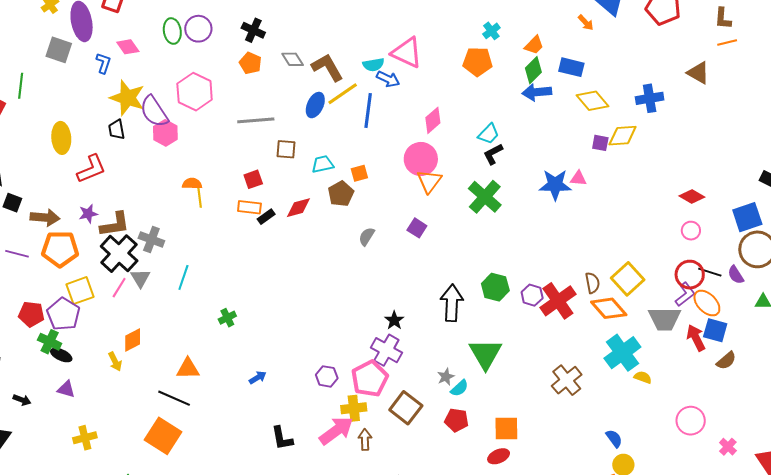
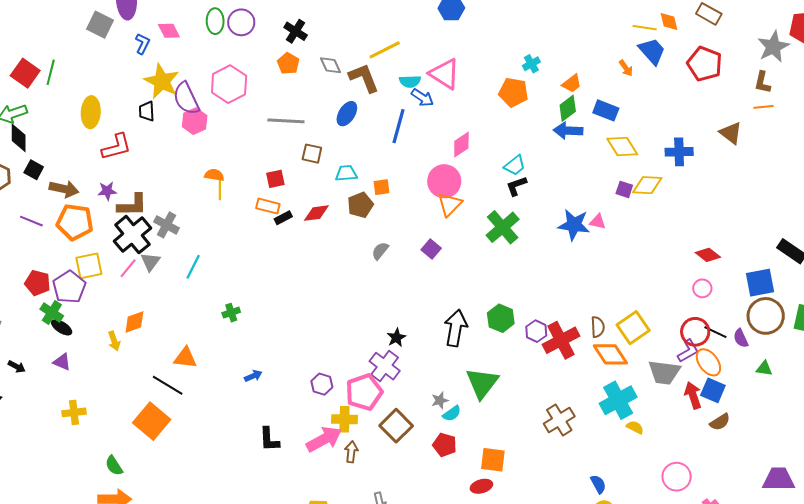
green line: (21, 86) -> (51, 72), moved
yellow line: (343, 94) -> (385, 50), moved

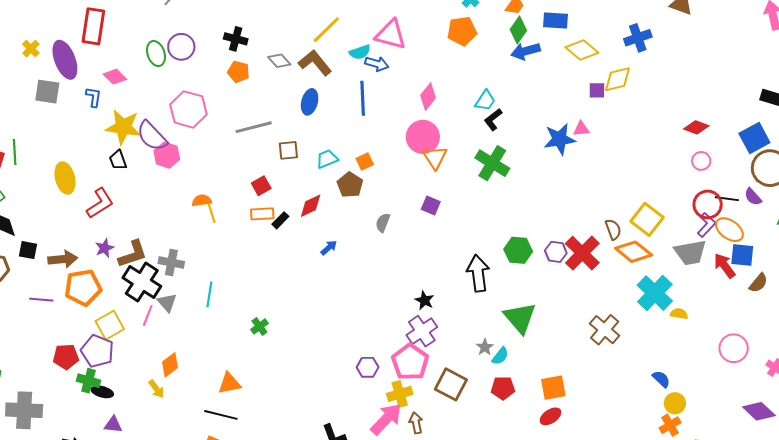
purple cross: (385, 366) -> (422, 331), turned 36
blue arrow: (253, 376) -> (329, 248), moved

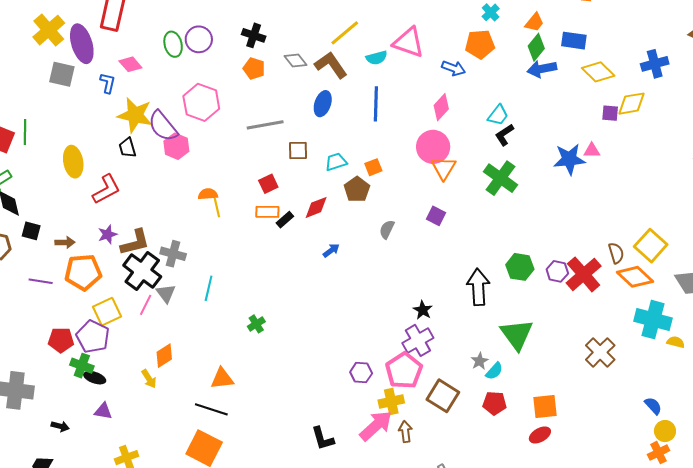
yellow cross: (31, 49) -> (49, 30), size x1.8
blue arrow: (377, 64) -> (454, 68), moved
brown arrow: (63, 259) -> (65, 242), size x0.7
cyan cross: (655, 293) -> (653, 320), turned -33

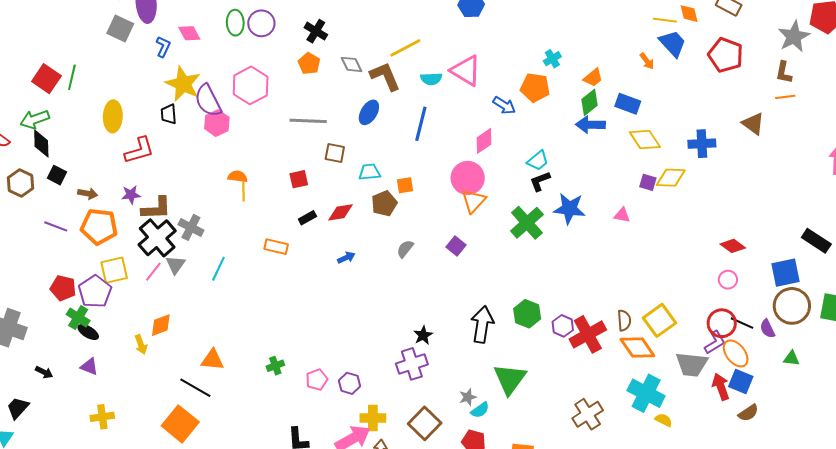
blue star: (569, 159) -> (569, 209), moved
orange rectangle: (267, 212) -> (276, 247), moved
green cross: (256, 324) -> (275, 366), moved
pink pentagon: (404, 371) -> (317, 380), moved, size x0.6

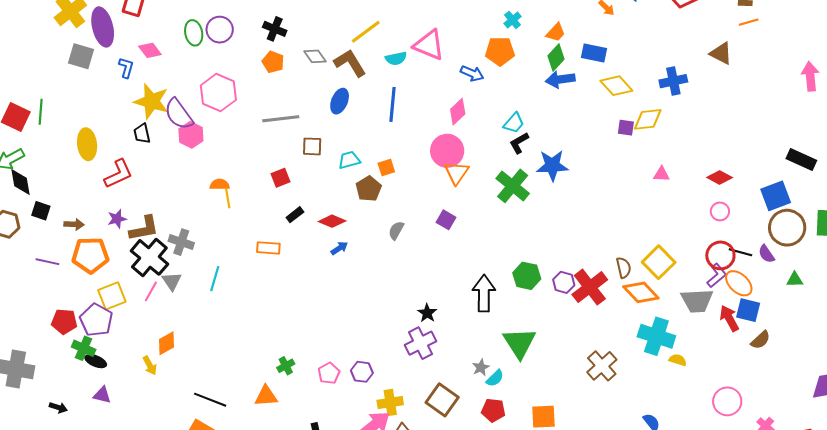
red diamond: (341, 212) -> (332, 221), moved, turned 40
pink triangle: (622, 215) -> (661, 174), moved
orange triangle: (213, 360) -> (266, 396), moved

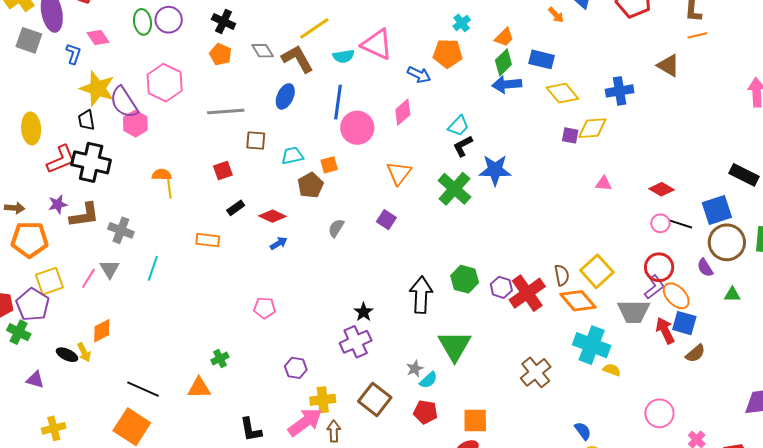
pink circle: (447, 151) -> (357, 128), moved
black line: (740, 252) -> (680, 224), moved
black cross: (149, 257) -> (91, 162), moved, turned -30
black ellipse: (96, 361) -> (67, 355), moved
pink pentagon: (329, 373) -> (265, 308), moved, turned 30

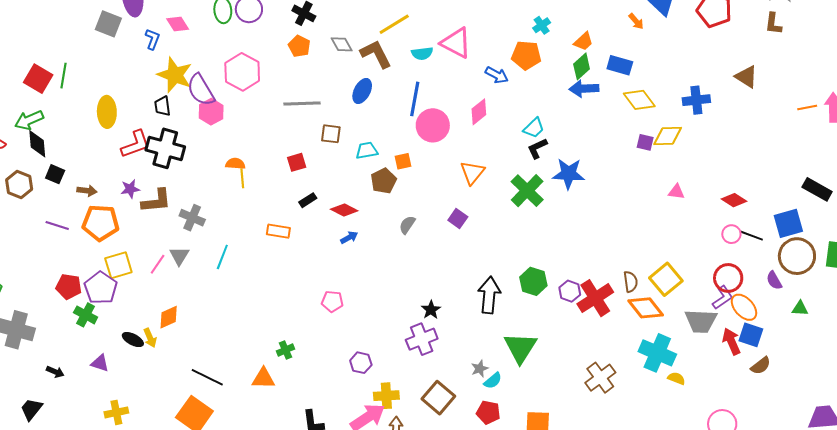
orange line: (697, 35) -> (807, 107), moved

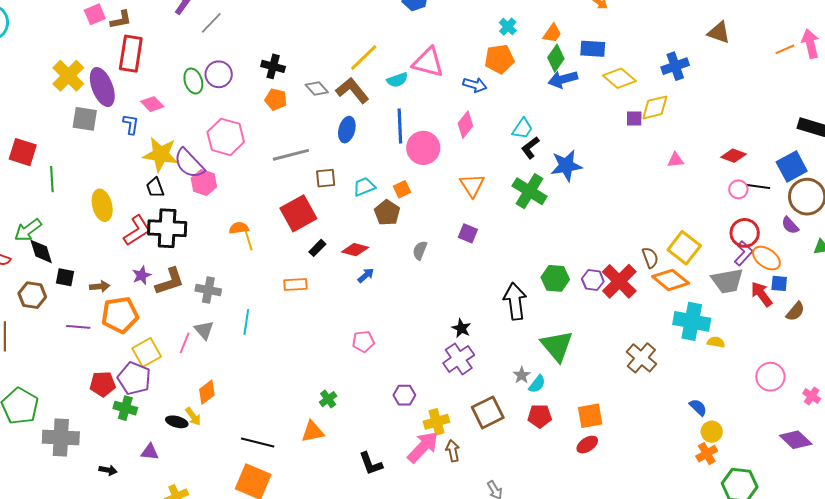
red square: (38, 79) -> (23, 152), moved
red square: (297, 162) -> (298, 213), size x1.8
blue square: (751, 335) -> (779, 283), size x0.7
brown square: (438, 398) -> (488, 412), turned 36

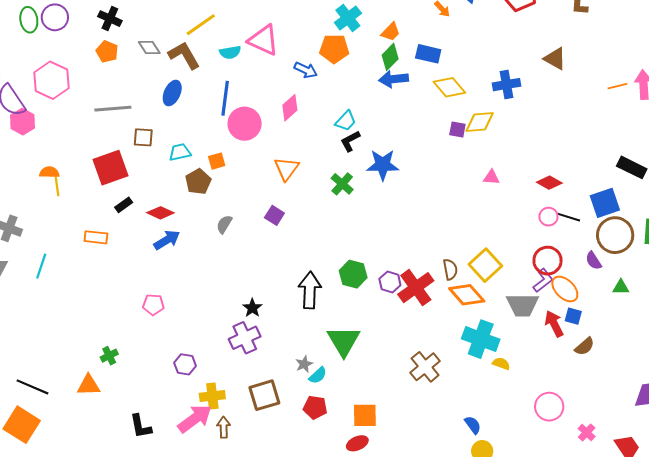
cyan cross: (508, 27) -> (348, 18), size x1.5
green cross: (530, 191) -> (342, 184), size x0.7
blue arrow: (366, 275) -> (167, 240), size x1.5

